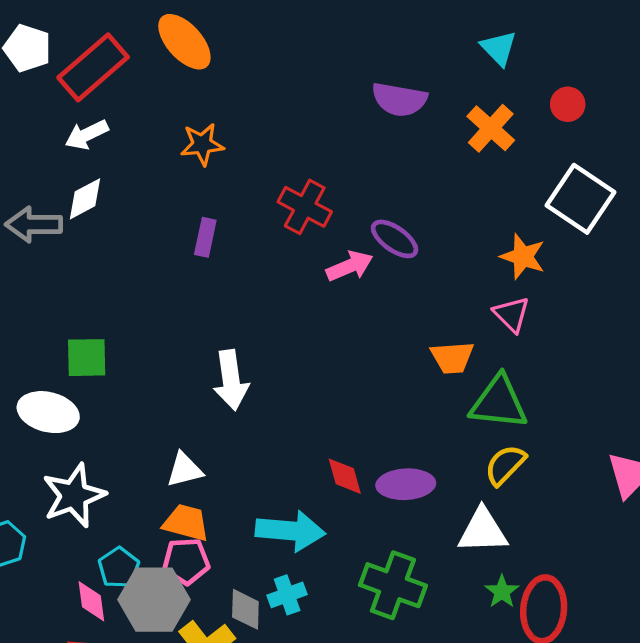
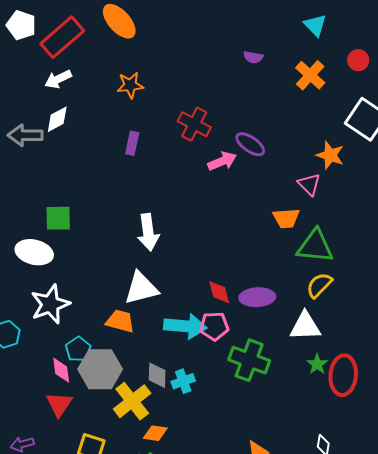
purple semicircle: (399, 99) -> (253, 57), size x0.6
pink triangle: (512, 314) -> (309, 184), moved
white triangle: (184, 470) -> (141, 288), moved, size x1.5
pink pentagon: (186, 561) -> (214, 326), moved
cyan cross: (287, 595) -> (183, 381), moved

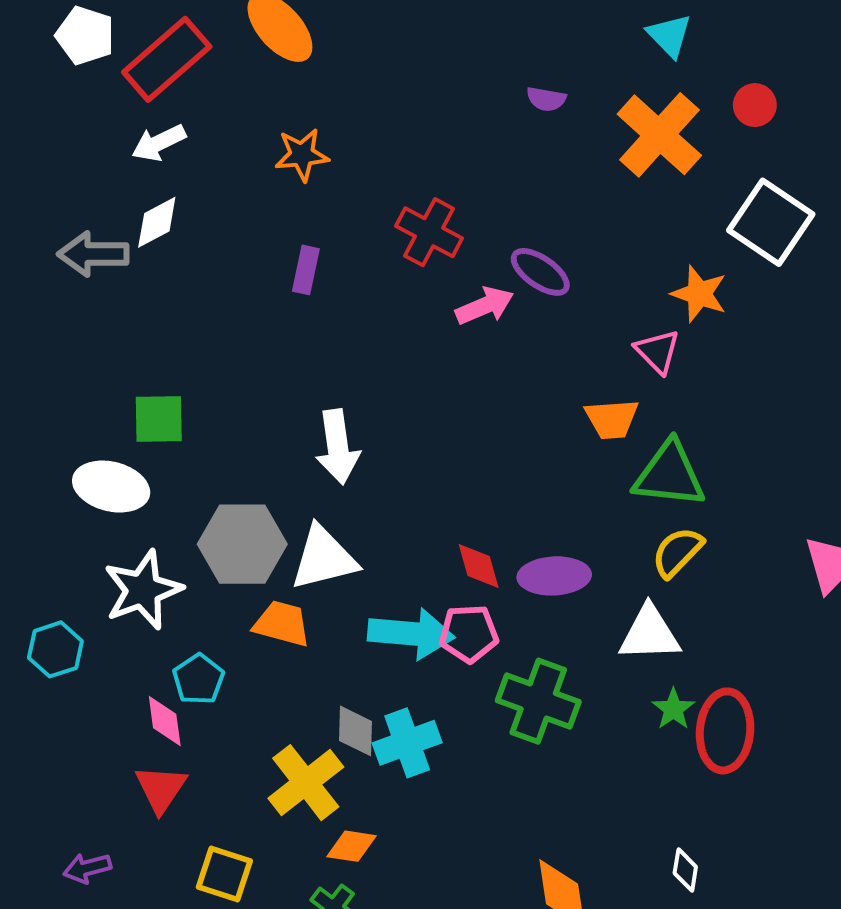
orange cross: (310, 75) -> (659, 135), size x1.4
gray hexagon: (100, 369) -> (242, 544), moved
cyan cross: (183, 381) -> (407, 743), size x1.4

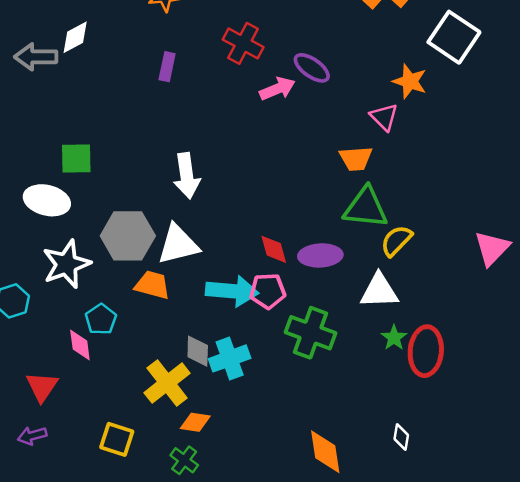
green triangle: (669, 475) -> (366, 208), moved
red triangle: (161, 789) -> (42, 387), moved

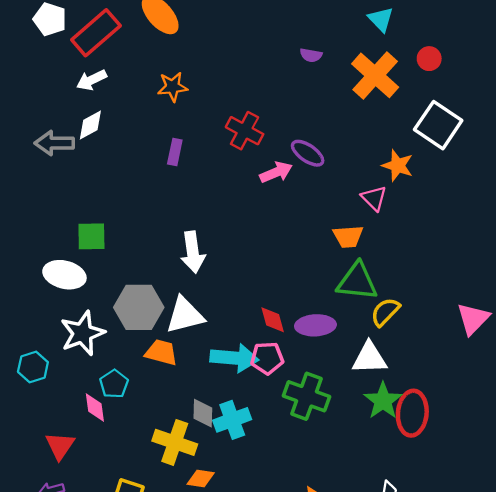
green star: (394, 338) -> (383, 401), size x1.6
yellow cross: (167, 383) -> (175, 442), turned -33

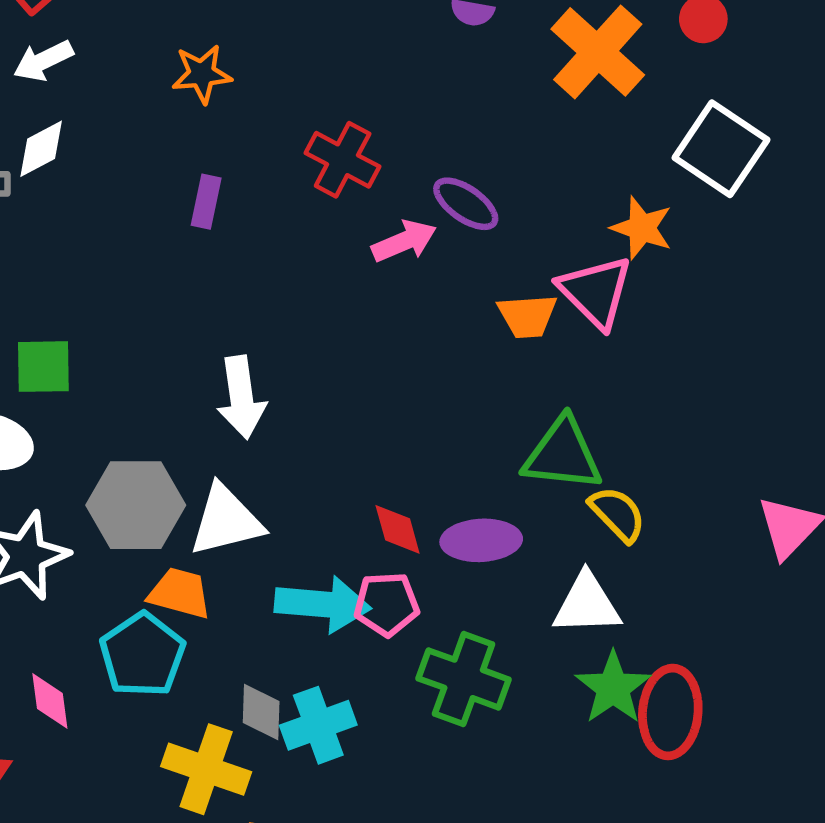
pink triangle: (374, 198) -> (596, 292), size x1.5
orange trapezoid: (348, 236) -> (527, 316), moved
yellow semicircle: (385, 312) -> (618, 514), turned 92
cyan pentagon: (114, 384) -> (142, 655), moved, size x1.5

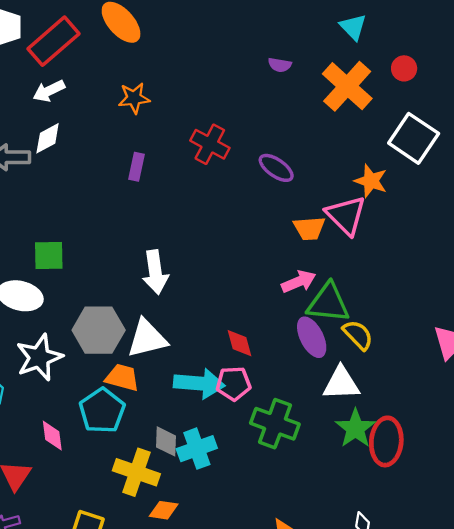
pink arrow: (404, 241) -> (299, 282), moved
purple ellipse: (481, 540) -> (312, 337), moved, turned 66

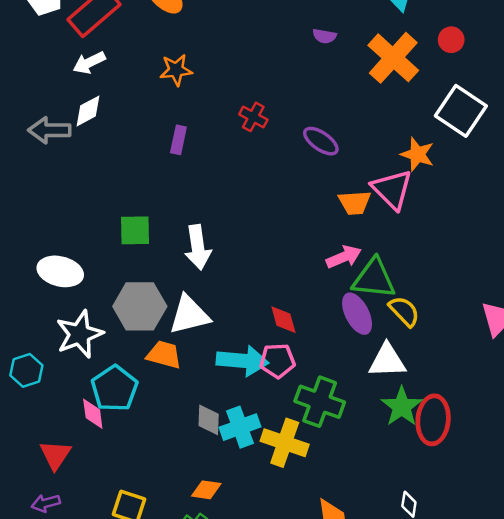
red cross: (210, 144) -> (253, 117), size x0.7
green square: (49, 256) -> (135, 230), moved
cyan pentagon: (102, 411) -> (115, 388), moved
yellow cross: (136, 472) -> (285, 443), moved

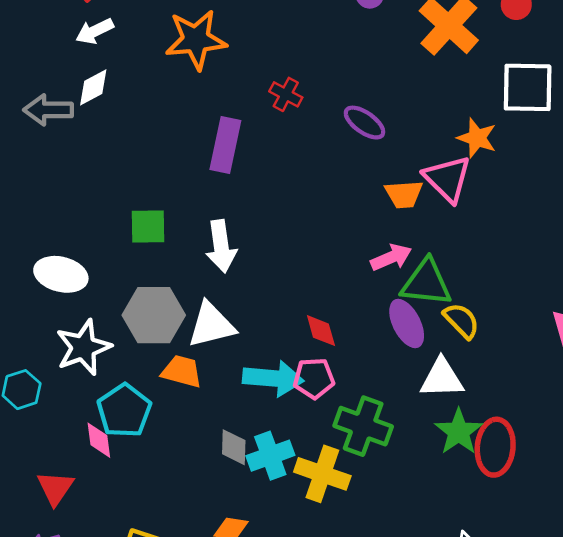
orange star: (176, 70) -> (196, 40), size x1.6
white square: (461, 111) -> (528, 87), turned -33
purple rectangle: (178, 140) -> (225, 145), moved, size x1.6

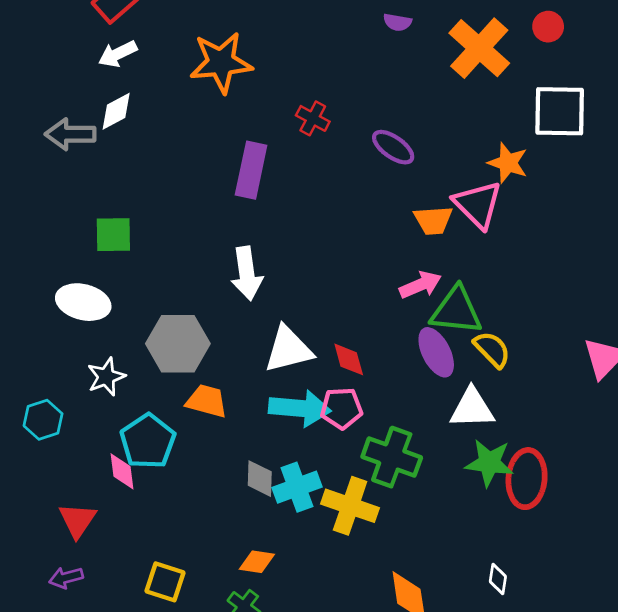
green square: (148, 227) -> (113, 235), moved
white triangle: (211, 325) -> (288, 349), moved
white star: (83, 347) -> (106, 377), size x0.7
green star: (459, 432) -> (489, 463), turned -30

